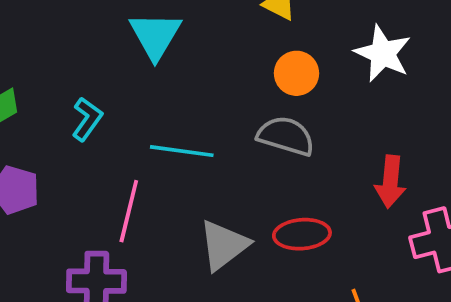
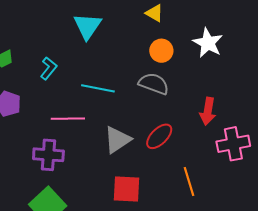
pink line: (129, 211) -> (68, 119), turned 72
red ellipse: (302, 234) -> (159, 136), turned -44

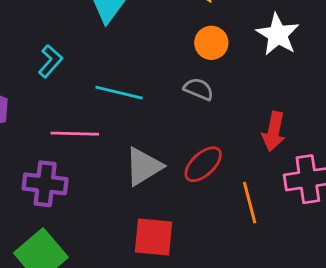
gray semicircle: (154, 84) -> (199, 89), size x0.7
orange line: (189, 182) -> (250, 203), moved

